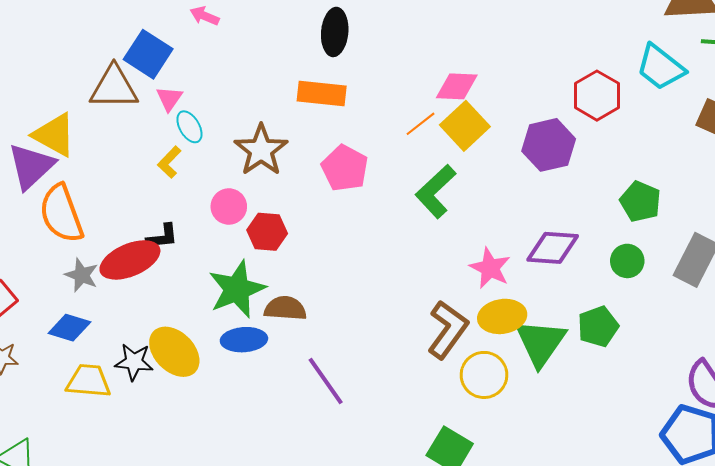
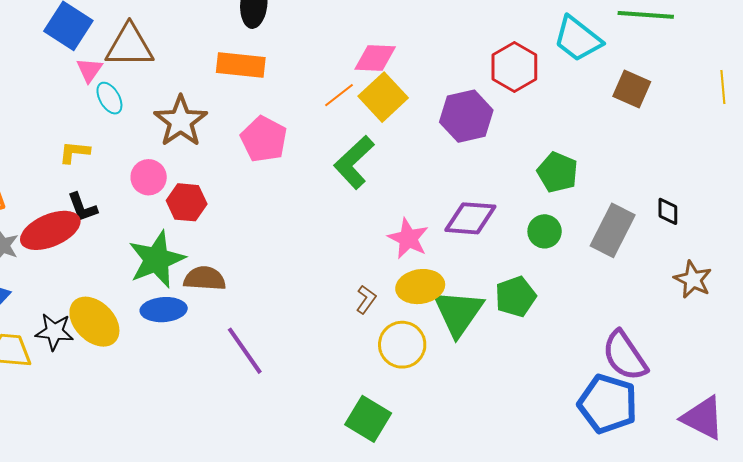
brown triangle: (114, 87) -> (129, 46), moved
yellow L-shape: (169, 162) -> (74, 152), moved, turned 52
black L-shape: (162, 237) -> (82, 207), turned 76
brown L-shape: (448, 330) -> (366, 300), size x0.5

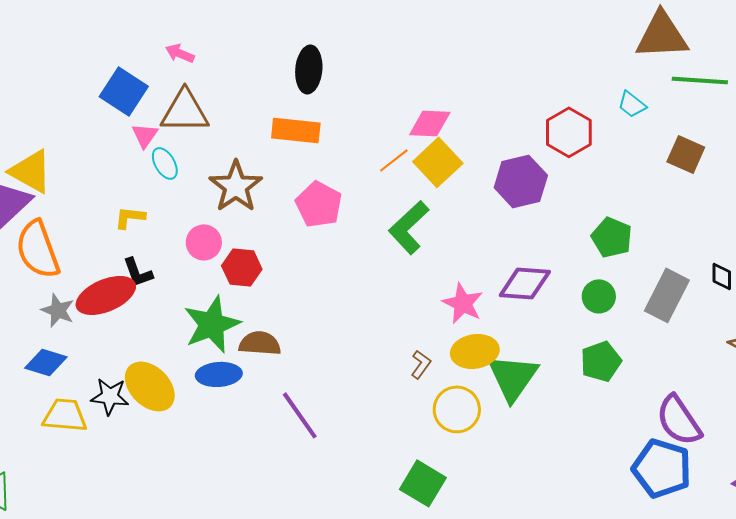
cyan trapezoid: (578, 39) -> (632, 104), size x0.6
green pentagon: (515, 297) -> (601, 361), moved

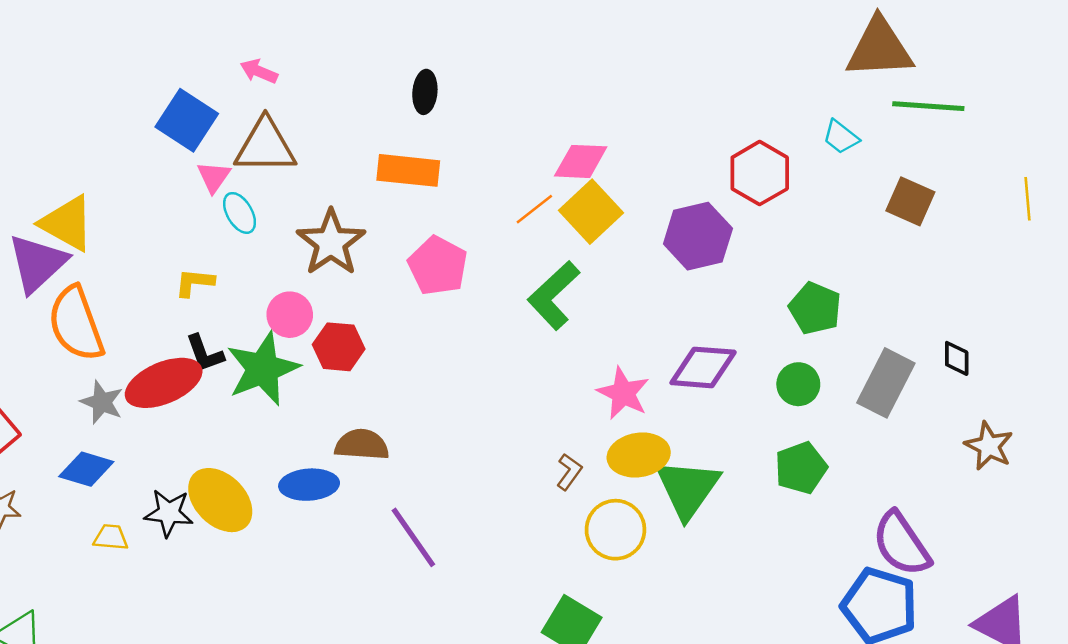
black ellipse: (309, 69) -> (425, 92), size x0.7
green star: (212, 324) -> (263, 369), moved
yellow trapezoid: (65, 415) -> (111, 537), size x0.6

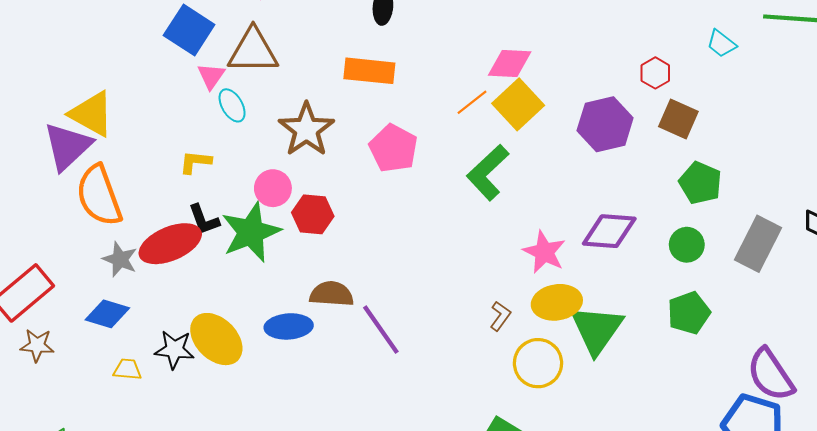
red hexagon: (760, 173) -> (655, 73), size x0.6
brown square: (910, 201) -> (678, 119), moved
purple line: (413, 537) -> (381, 330), moved

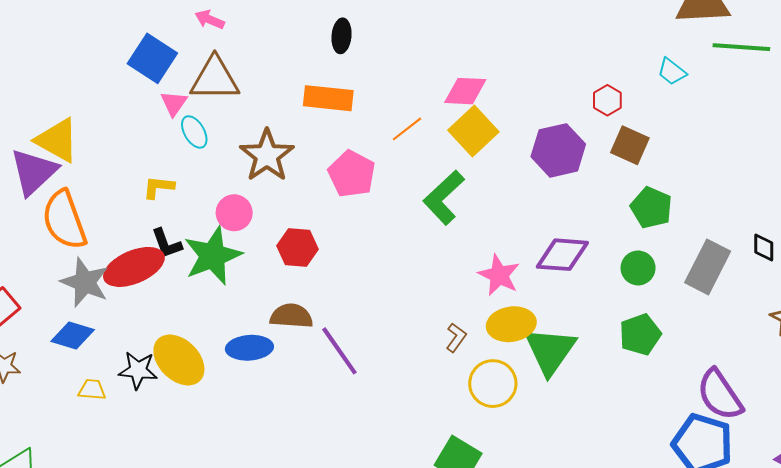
orange line: (472, 102) -> (407, 129), moved
red hexagon: (313, 214) -> (298, 248), moved
gray star: (120, 259) -> (85, 282), size x1.4

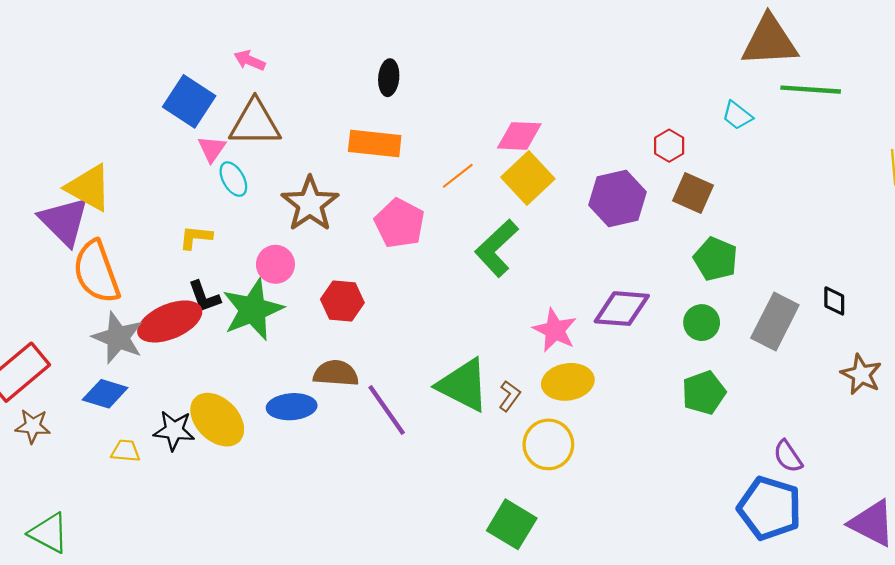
purple triangle: (34, 172) -> (64, 221), turned -32
green triangle: (550, 351) -> (463, 385), moved, turned -38
purple semicircle: (720, 395) -> (788, 456), size x0.6

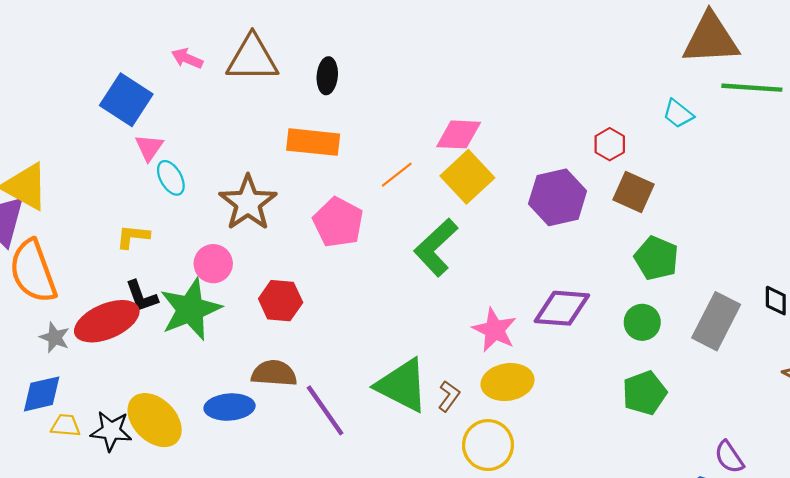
brown triangle: (255, 123) -> (252, 58), moved
gray star: (118, 338) -> (55, 338), size x0.6
blue diamond: (105, 394) -> (42, 394), turned -30
yellow trapezoid: (125, 451) -> (66, 425), moved

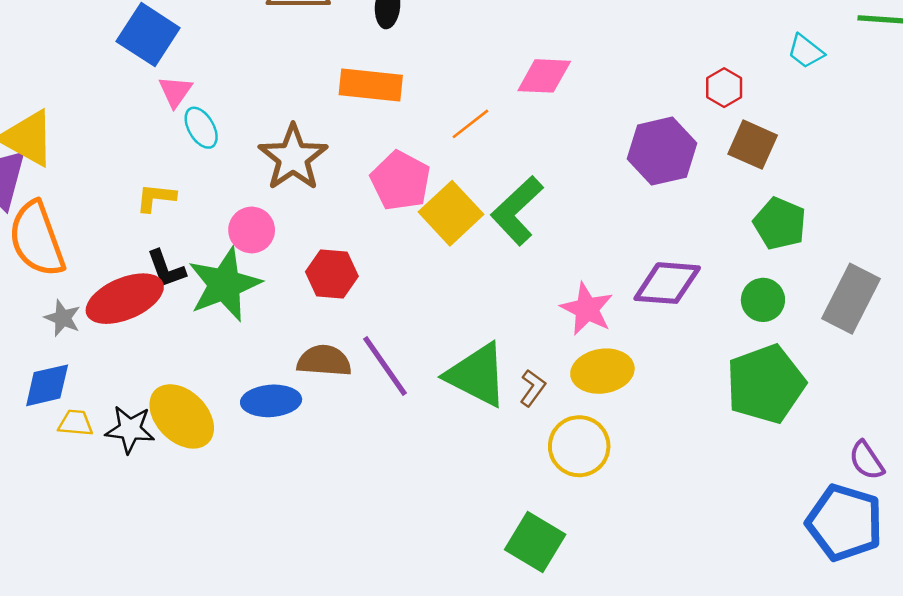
yellow square: (467, 177) -> (451, 213), moved
green pentagon: (644, 393) -> (766, 384), size x1.5
purple line: (325, 410) -> (385, 366), moved

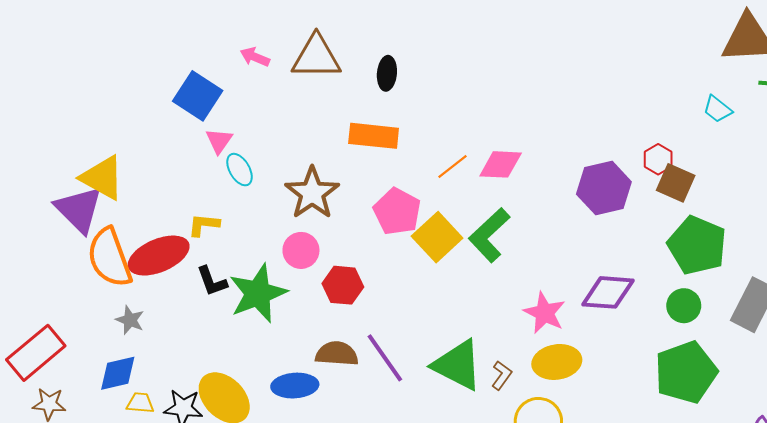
pink diamond: (544, 76) -> (501, 164), moved
red hexagon: (724, 88) -> (658, 159), moved
green pentagon: (780, 224) -> (697, 245), size x1.4
pink circle: (252, 230) -> (301, 250), moved
red ellipse: (125, 299) -> (159, 256), moved

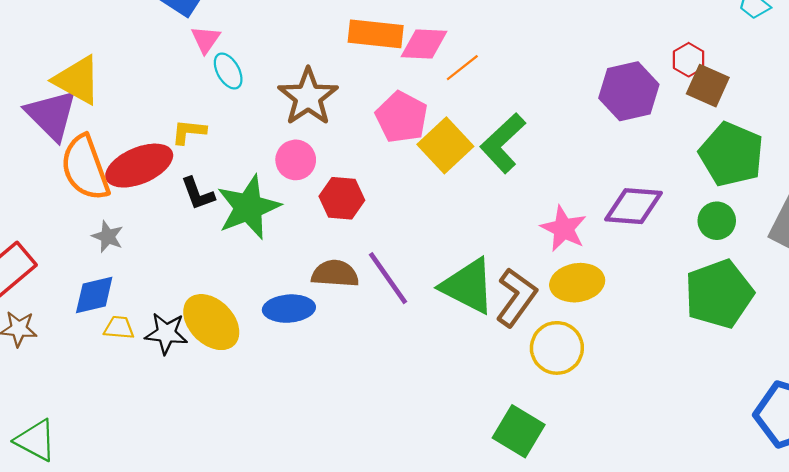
pink diamond: (501, 164) -> (424, 44), moved
brown L-shape: (502, 375) -> (516, 297), size x1.8

